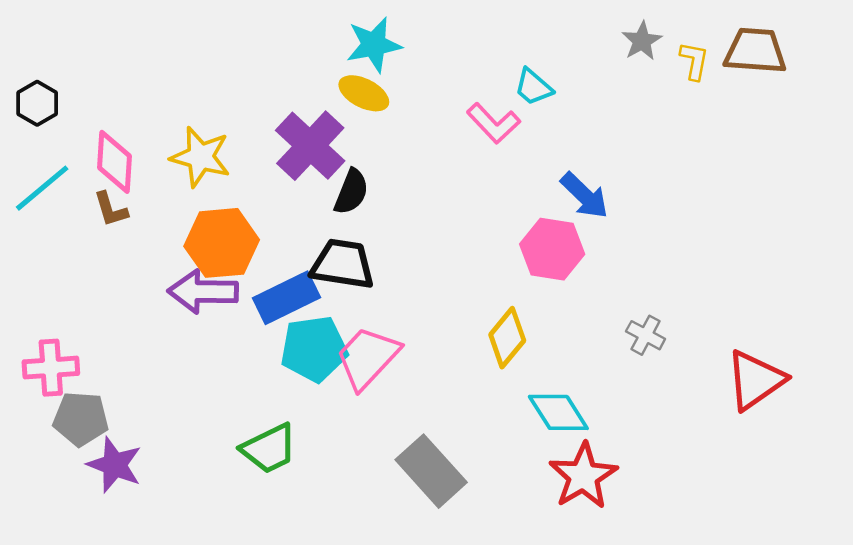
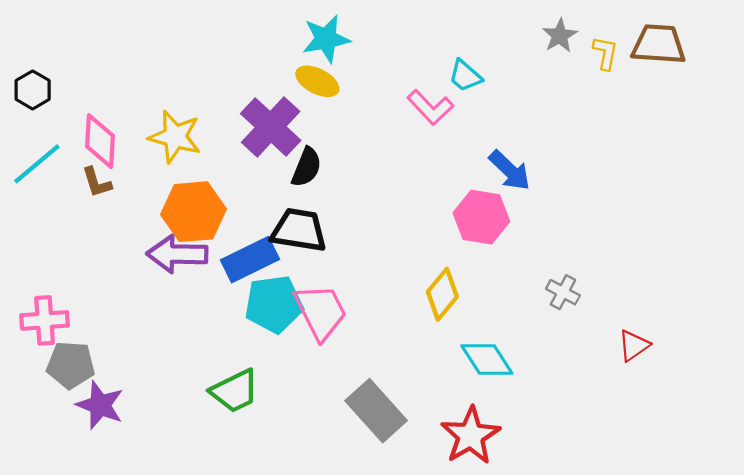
pink trapezoid: (368, 358) -> (321, 312), turned 110
red triangle: (755, 380) -> (634, 345), moved, size x0.6
red star: (583, 476) -> (471, 436), moved

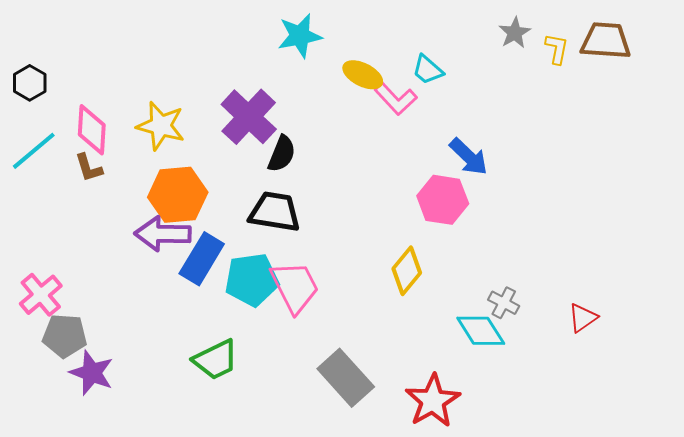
yellow ellipse: (317, 81) -> (363, 75), moved
blue rectangle: (250, 260) -> (202, 259), moved, turned -33
gray cross: (563, 292) -> (504, 303), moved
pink cross: (45, 320) -> (41, 295), turned -36
cyan diamond: (487, 360) -> (481, 331), moved

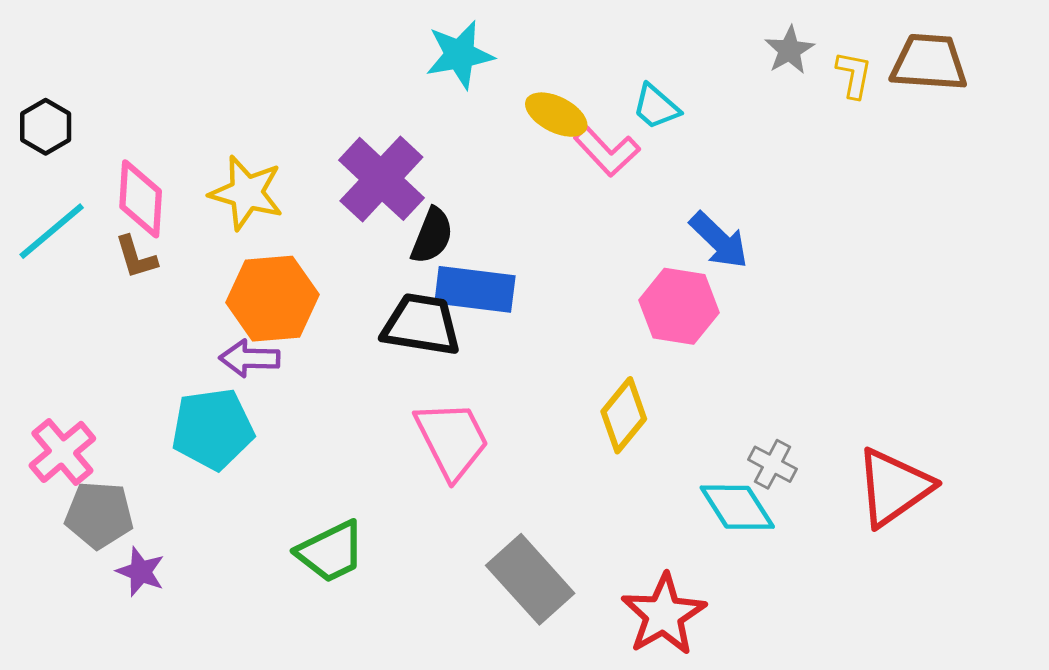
purple arrow: (163, 234) -> (250, 358), size x0.7
blue rectangle: (202, 259) -> (475, 289), moved, turned 66
cyan pentagon: (252, 280) -> (213, 429), moved
red triangle: (583, 318) -> (894, 487), size x1.8
purple star: (92, 373) -> (141, 572), size x0.7

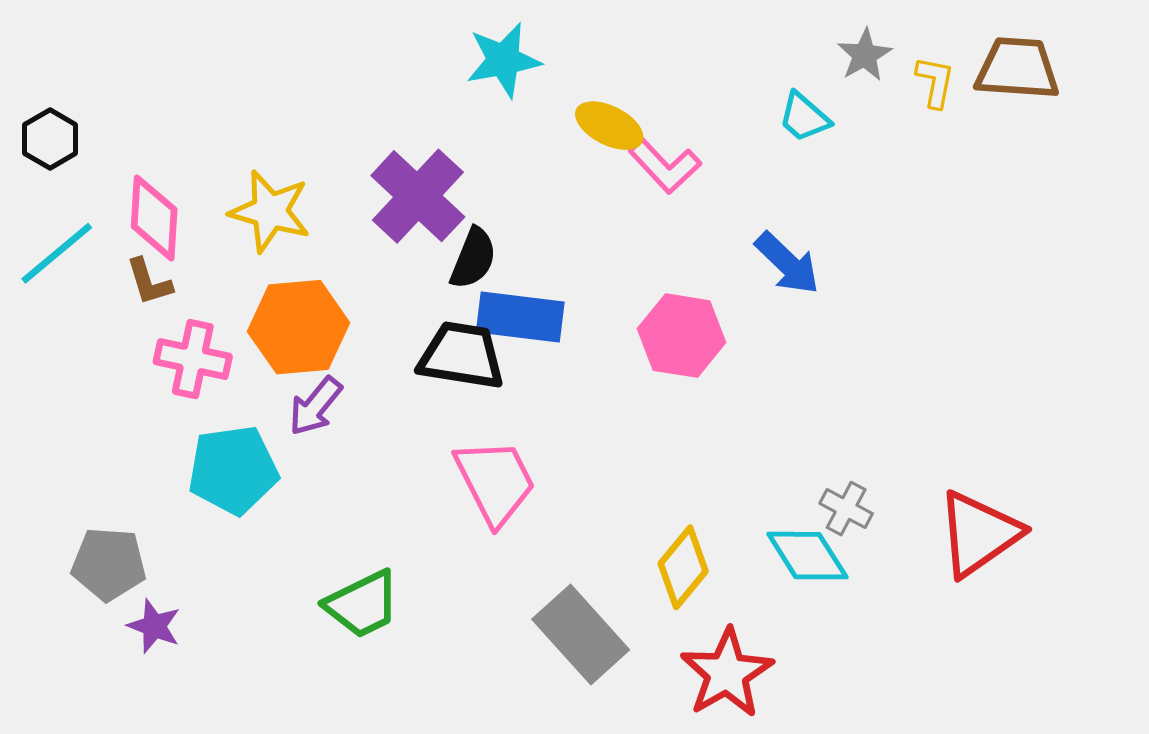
cyan trapezoid: (656, 107) -> (804, 117), moved
pink hexagon: (679, 306) -> (682, 336), moved
purple arrow: (250, 358) -> (315, 406), moved, turned -52
yellow diamond: (624, 415) -> (683, 567), moved
pink cross: (62, 452) -> (193, 359), moved, turned -38

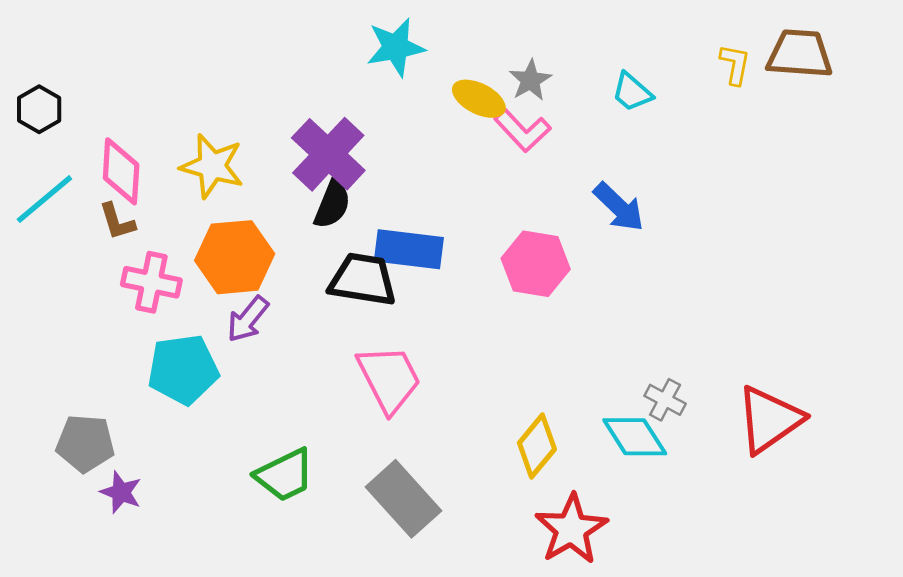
gray star: (865, 55) -> (530, 80), moved
black semicircle: (473, 258) -> (332, 204), moved
gray rectangle: (581, 634) -> (404, 499), moved

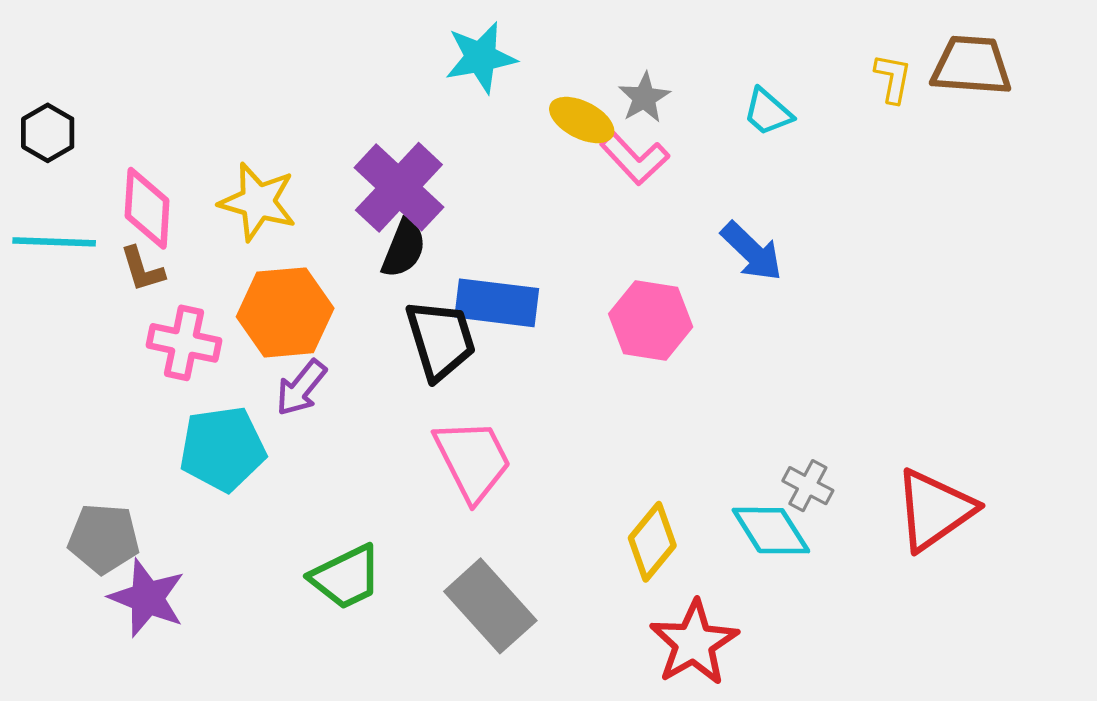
cyan line: (44, 199) -> (54, 242), turned 42
black trapezoid: (363, 280) -> (441, 340), turned 64
purple star: (121, 492) -> (147, 598), size x1.5

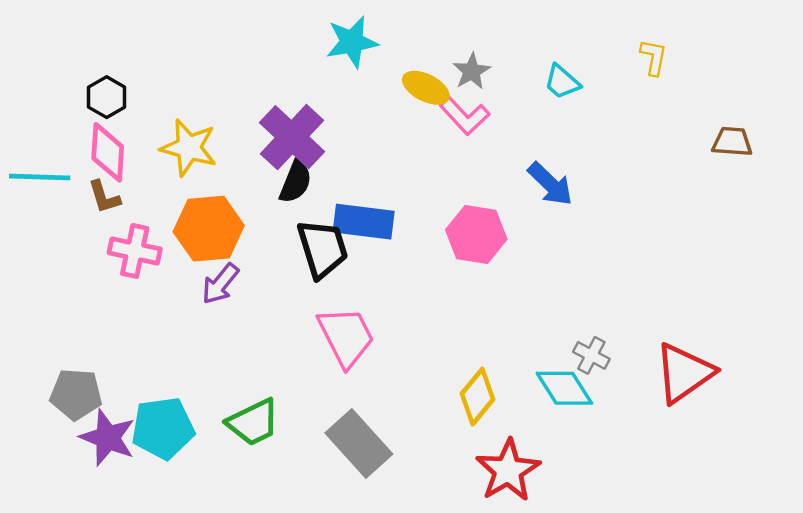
brown trapezoid: (971, 65) -> (732, 142), moved, size x0.7
black hexagon: (48, 133) -> (107, 97), moved
cyan pentagon: (222, 449) -> (163, 428), moved

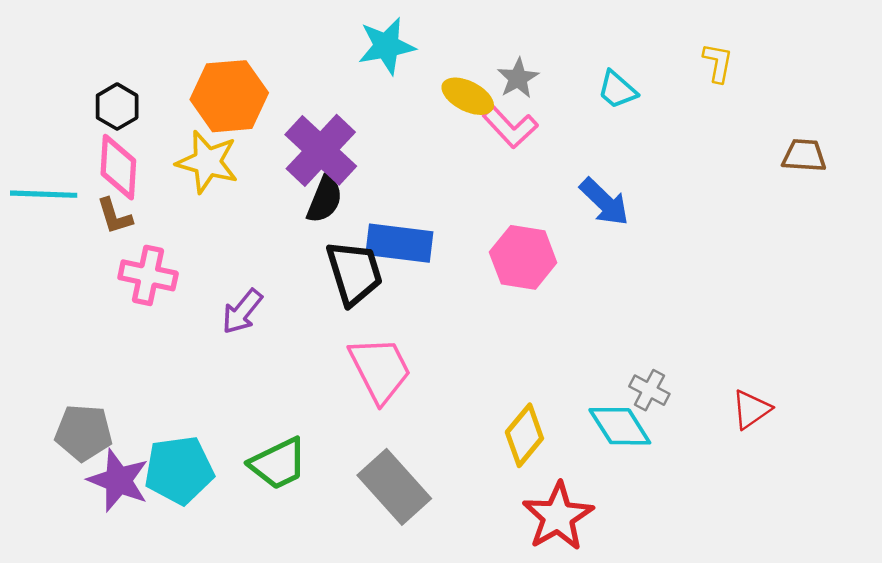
orange hexagon: (209, 229) -> (229, 96), moved
red triangle: (684, 373) -> (751, 409), size x0.6

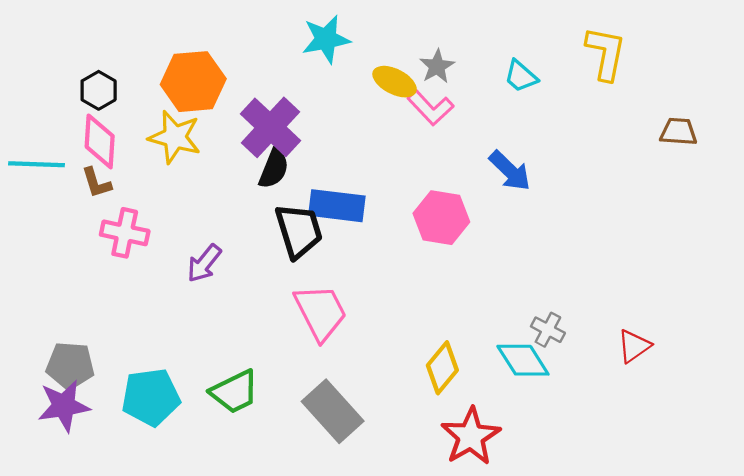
yellow L-shape: (718, 63) -> (606, 53), size x1.6
purple star: (118, 480) -> (64, 406), moved, turned -30

